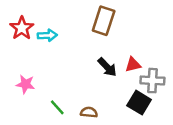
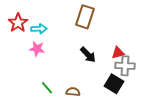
red triangle: (133, 65) -> (118, 53), moved
pink star: (25, 84) -> (37, 49), moved

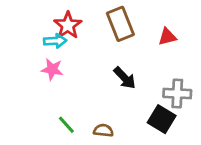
brown rectangle: (85, 17) -> (120, 24), turned -40
red star: (18, 23) -> (68, 25), moved
red triangle: (118, 53) -> (167, 37), moved

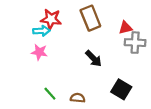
red star: (68, 25) -> (51, 19), turned -30
gray cross: (177, 94) -> (135, 43), moved

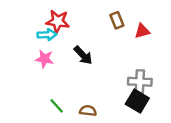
brown rectangle: (90, 18) -> (117, 20), moved, size x0.6
gray cross: (135, 43) -> (140, 82), moved
black arrow: (94, 59) -> (83, 55), moved

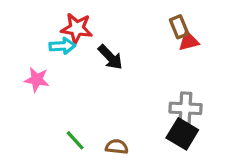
brown rectangle: (117, 20) -> (179, 27), moved
black arrow: (83, 55) -> (110, 57), moved
pink star: (44, 59) -> (37, 80), moved

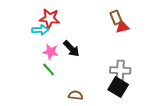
black arrow: (110, 57) -> (71, 49), moved
pink star: (37, 80) -> (51, 52), moved
green line: (75, 140) -> (49, 69), moved

